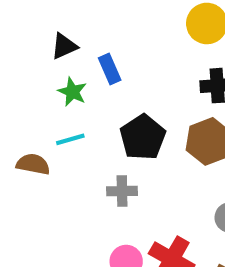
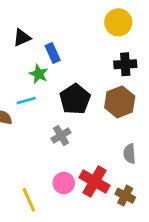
green star: (72, 92) -> (39, 74), moved
gray cross: (122, 191) -> (61, 135), turned -30

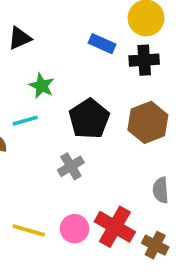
blue rectangle: (53, 53) -> (102, 44), moved, turned -42
black cross: (125, 64) -> (144, 60), moved
yellow line: (29, 200) -> (29, 230), moved, turned -50

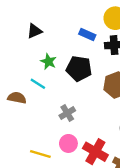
black pentagon: (89, 119) -> (79, 69), moved, turned -30
cyan line: (25, 121) -> (38, 84), turned 49
pink circle: (75, 229) -> (68, 143), moved

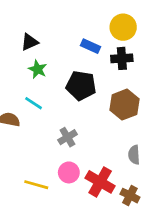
green star: (49, 62) -> (38, 69), moved

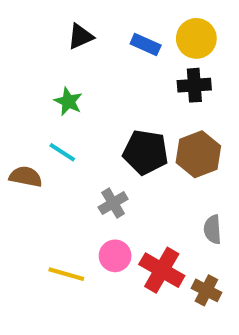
black triangle: (29, 42) -> (81, 36), moved
blue rectangle: (91, 46) -> (146, 45), moved
black pentagon: (81, 86) -> (146, 152), moved

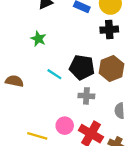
cyan line: (62, 152) -> (54, 74), moved
gray cross: (113, 203) -> (86, 96), moved, turned 35

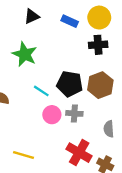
green star: (38, 39) -> (25, 54), size x1.5
pink circle: (65, 126) -> (52, 115), moved

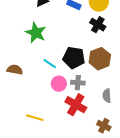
black cross: (98, 45) -> (98, 25), turned 35
red cross: (79, 153) -> (76, 105), moved

